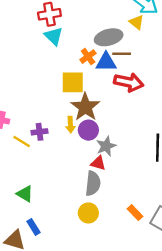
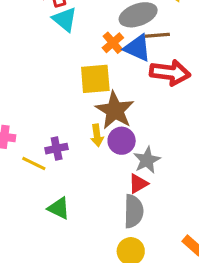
blue triangle: (106, 62) -> (137, 48), turned 30
red triangle: (98, 163) -> (138, 184), turned -42
green triangle: (25, 194) -> (59, 208), moved

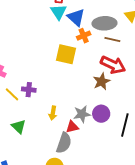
blue triangle: (137, 48) -> (76, 17), moved
brown star: (115, 110) -> (102, 81), moved, size x0.7
yellow arrow: (97, 135) -> (53, 113), moved
purple circle: (122, 141) -> (101, 114), moved

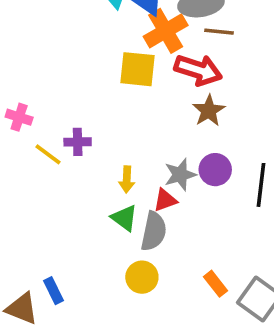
orange cross: (84, 36) -> (166, 31), size x1.6
red arrow: (113, 65) -> (198, 70), moved
green triangle: (19, 127) -> (124, 218), moved

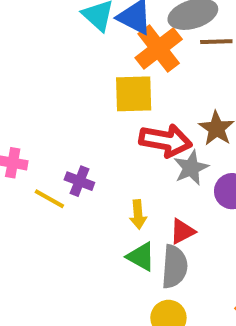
red arrow: (198, 70) -> (166, 141), moved
purple cross: (78, 142) -> (79, 181), turned 30
gray star: (180, 175) -> (191, 168), moved

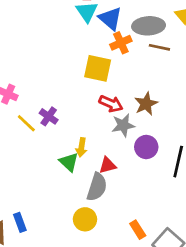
orange cross: (159, 49) -> (121, 43), size x0.7
red arrow: (166, 141) -> (111, 104), size x0.7
green triangle: (141, 257) -> (69, 162), moved

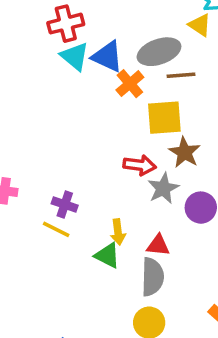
yellow square: (98, 68) -> (164, 118), moved
yellow line: (26, 123) -> (56, 229), moved
red triangle: (108, 165) -> (158, 245), turned 36

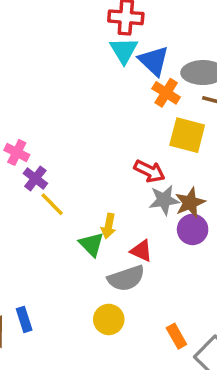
orange cross: (130, 84) -> (166, 93), turned -36
brown star: (185, 152) -> (190, 203), moved
purple cross: (65, 205) -> (35, 178), moved
gray semicircle: (152, 277) -> (126, 278), turned 51

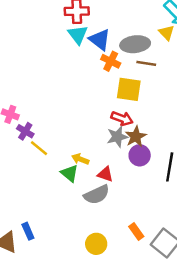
red arrow: (149, 171) -> (122, 119), moved
yellow arrow: (109, 226) -> (80, 159), turned 105
yellow circle: (109, 319) -> (96, 244), moved

